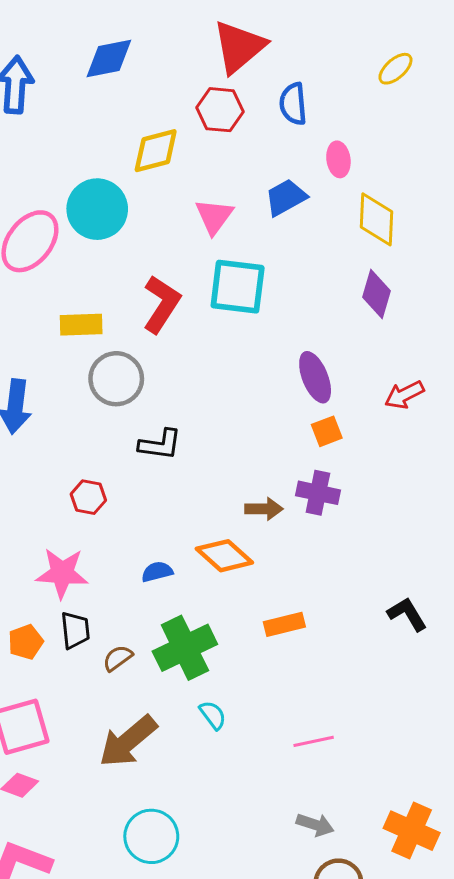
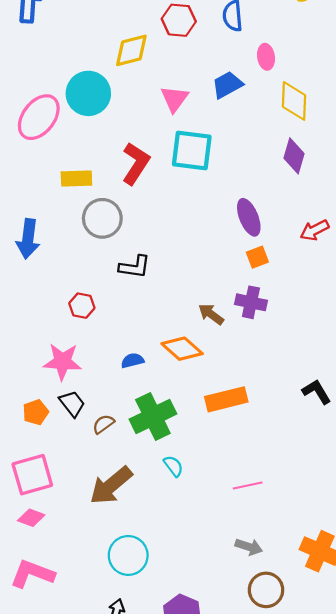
brown arrow: (264, 509) -> (211, 314), turned -144
orange rectangle: (284, 624) -> (226, 399), size x1.4
black trapezoid: (75, 630) -> (72, 404), turned -32

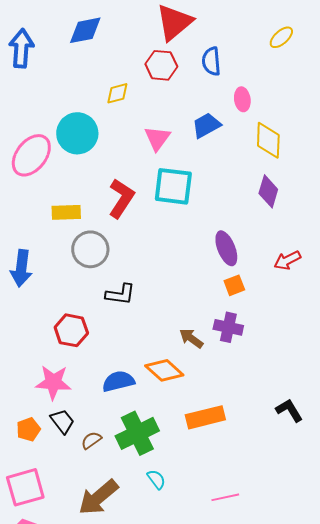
yellow diamond: (131, 50) -> (117, 93), size x0.7
red hexagon: (82, 306) -> (71, 330), size x1.4
blue semicircle: (132, 361) -> (118, 381), size x1.5

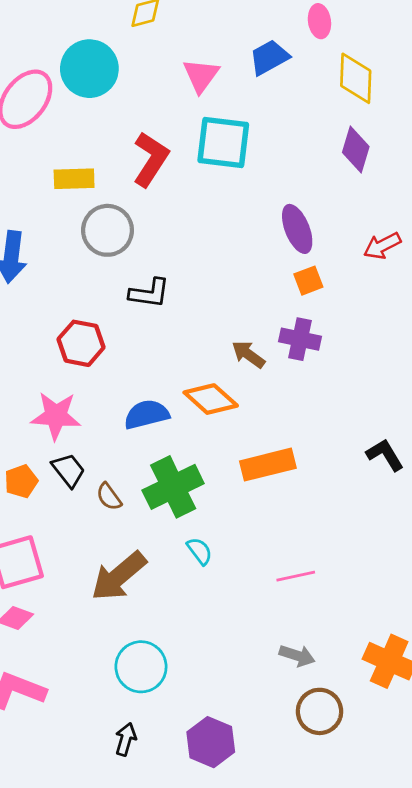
brown semicircle: (91, 440) -> (109, 497), turned -90

